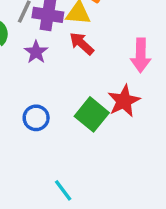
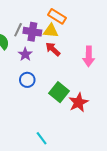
red star: (124, 101) -> (78, 102), moved
blue circle: (36, 118) -> (27, 80), moved

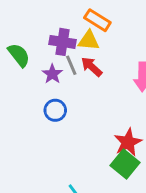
gray line: (18, 30) -> (71, 65), moved, turned -48
green square: (59, 92) -> (125, 164), moved

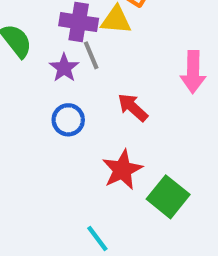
red arrow: (92, 67) -> (133, 107), moved
red star: (128, 142) -> (122, 170), moved

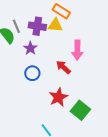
gray line: (91, 55) -> (16, 26), moved
pink arrow: (193, 72) -> (77, 50), moved

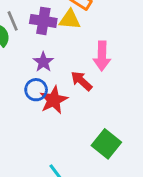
purple star: (30, 48) -> (43, 62), moved
red star: (58, 97) -> (54, 100), moved

